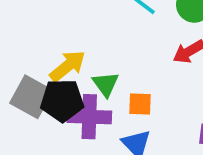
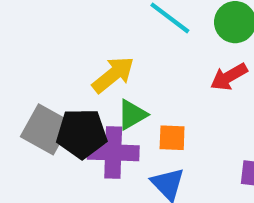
yellow arrow: (68, 66) -> (113, 75), moved
green triangle: (106, 84) -> (132, 115), turned 36

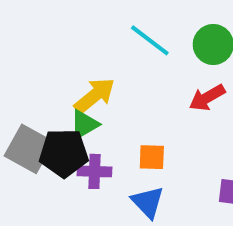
green triangle: (132, 115) -> (84, 124), moved
purple cross: (113, 152) -> (94, 171), size x0.7

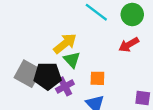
green triangle: (84, 124) -> (72, 60), moved, turned -42
purple cross: (94, 171) -> (65, 86), turned -30

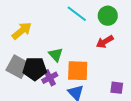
yellow arrow: (65, 43) -> (22, 31), moved
orange square: (97, 78) -> (78, 71), size x1.6

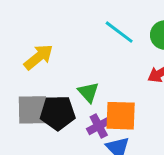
gray square: (18, 67) -> (33, 110), turned -30
purple cross: (50, 78) -> (99, 126), moved

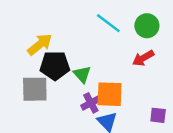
black pentagon: (58, 113) -> (55, 66), moved

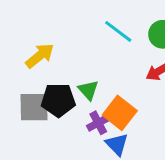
black pentagon: (55, 66) -> (58, 100), moved
orange square: (110, 94) -> (120, 113), turned 36

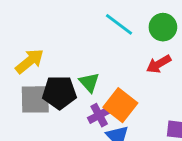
yellow arrow: (40, 56) -> (30, 61), moved

